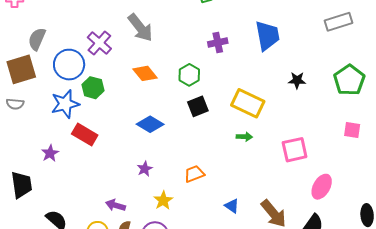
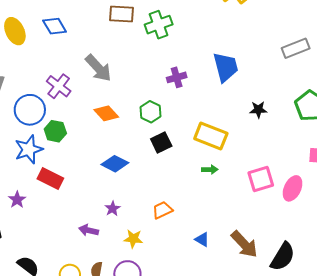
pink ellipse: (322, 187) -> (293, 188), moved
yellow star: (163, 200) -> (133, 239), turned -30
purple arrow: (115, 205) -> (89, 230), moved

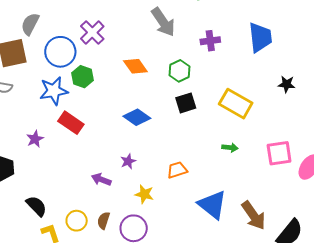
gray arrow: (98, 68) -> (163, 22), moved
green arrow: (210, 170) -> (230, 148), moved
blue triangle: (202, 239) -> (212, 205), size x2.0

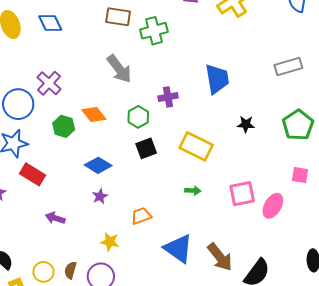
purple cross: (210, 41) -> (168, 97), moved
green hexagon: (83, 77) -> (64, 126), moved
purple star: (128, 161) -> (100, 196), moved
purple arrow: (101, 179) -> (55, 218), moved

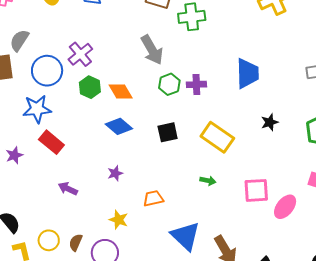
green hexagon: (138, 117) -> (169, 84), moved
black star: (246, 124) -> (270, 122), turned -30
green hexagon: (64, 126) -> (90, 87), moved
blue diamond: (98, 165) -> (119, 126), moved

